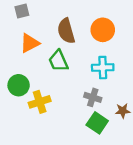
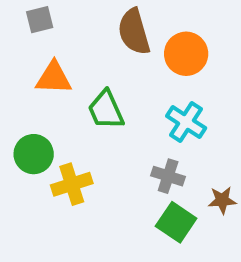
brown semicircle: (66, 31) -> (134, 32), moved
orange triangle: (30, 43) -> (54, 78), turned 30
cyan cross: (103, 68) -> (186, 122), turned 35

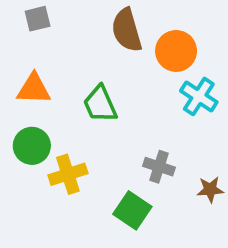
orange triangle: (54, 78) -> (34, 89), moved
cyan cross: (186, 122) -> (199, 96), moved
green square: (176, 222) -> (132, 210), moved

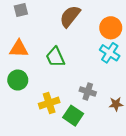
brown semicircle: (127, 30) -> (70, 16), turned 55
orange circle: (176, 51) -> (111, 28), moved
yellow cross: (68, 174) -> (49, 103), moved

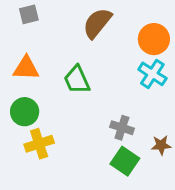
yellow cross: (49, 103) -> (39, 144), moved
green square: (73, 116) -> (125, 161), moved

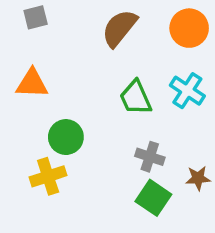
orange circle: (154, 39) -> (189, 28), moved
green trapezoid: (77, 80) -> (136, 98), moved
green circle: (25, 112) -> (66, 137), moved

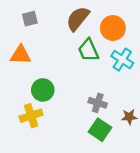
gray square: (36, 17) -> (30, 19), moved
orange circle: (189, 28) -> (113, 28), moved
green trapezoid: (136, 98) -> (88, 50), moved

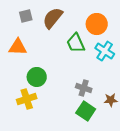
brown semicircle: (78, 19) -> (53, 18), moved

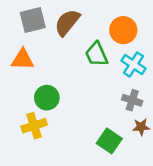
gray square: (26, 16) -> (33, 20), size x1.5
gray cross: (84, 88) -> (132, 100), moved

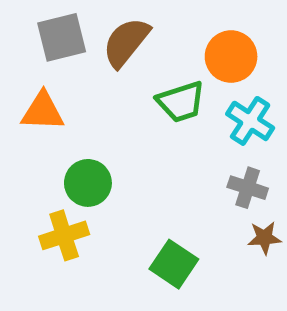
green trapezoid: (97, 54) -> (181, 102), turned -84
green square: (109, 141) -> (174, 264), moved

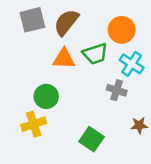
orange triangle: (43, 111) -> (64, 59), moved
gray cross: (248, 188) -> (117, 90), moved

